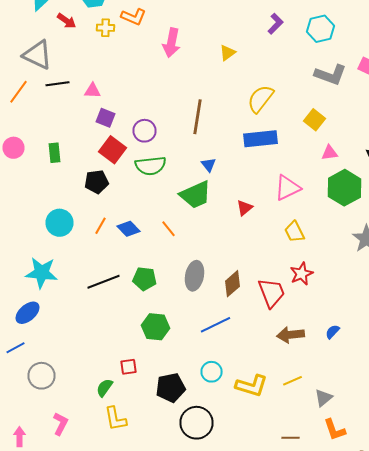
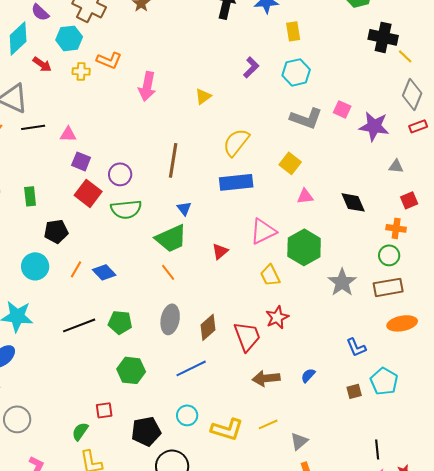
black pentagon: (96, 182) -> (56, 231), moved
green hexagon: (344, 188) -> (304, 247), moved
orange line: (168, 229) -> (168, 272), moved

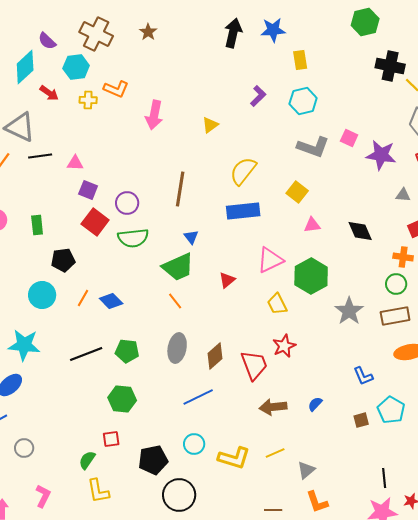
green hexagon: (131, 370) -> (122, 399), moved
gray circle: (17, 419) -> (24, 448), size x0.7

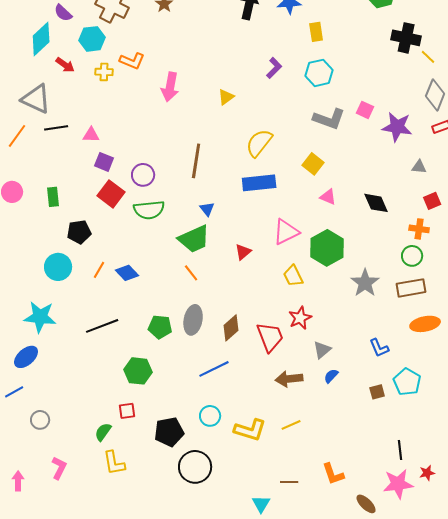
pink triangle: (312, 225) -> (328, 197), turned 30
green pentagon: (127, 351) -> (160, 327), moved
gray triangle: (306, 470) -> (322, 350), moved

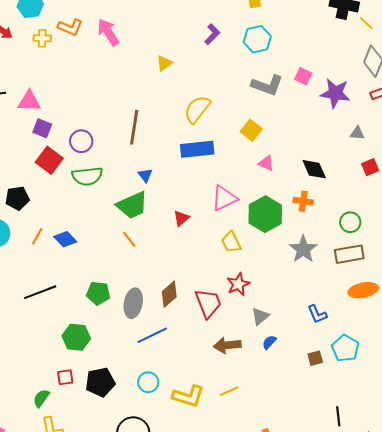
pink arrow: (170, 87) -> (108, 32), moved, turned 136
pink triangle: (91, 135) -> (29, 101), size x1.4
orange cross: (419, 229) -> (303, 201), moved
gray ellipse: (193, 320) -> (133, 303), moved
black pentagon: (169, 432) -> (100, 382), moved

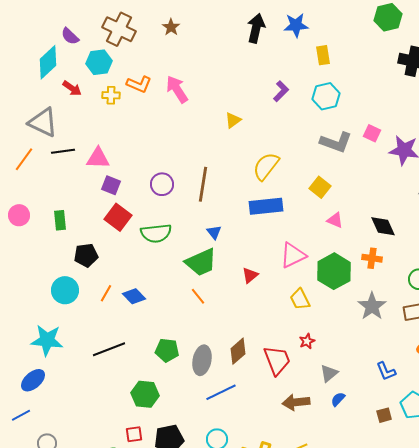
purple circle: (81, 141) -> (162, 184), moved
red star: (238, 284) -> (307, 341), size x0.7

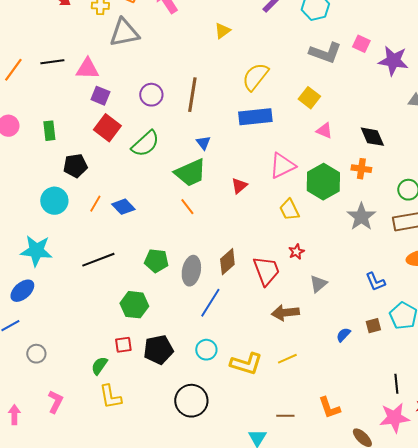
gray triangle: (43, 122) -> (124, 33), moved, turned -36
green semicircle: (156, 233) -> (145, 144), turned -36
blue line: (221, 392) -> (210, 303), turned -32
blue semicircle: (338, 399) -> (343, 335), moved

